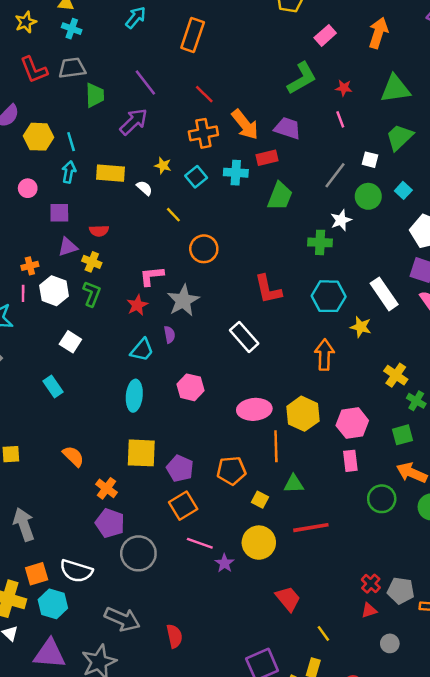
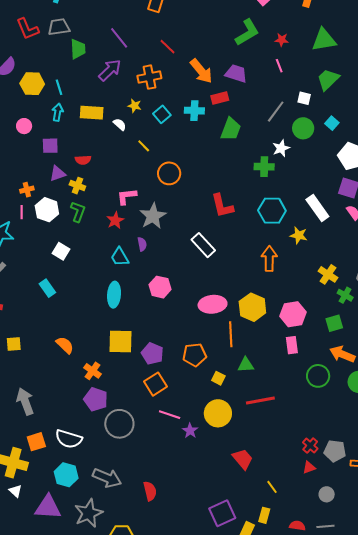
orange cross: (203, 133) -> (149, 77), moved
cyan trapezoid: (142, 350) -> (120, 257), turned 110
cyan hexagon: (53, 604) -> (66, 475), moved

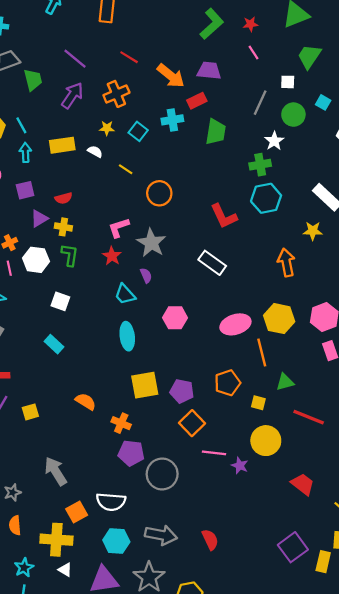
cyan hexagon: (272, 211) -> (266, 198), moved
red line: (260, 400) -> (309, 417), turned 44

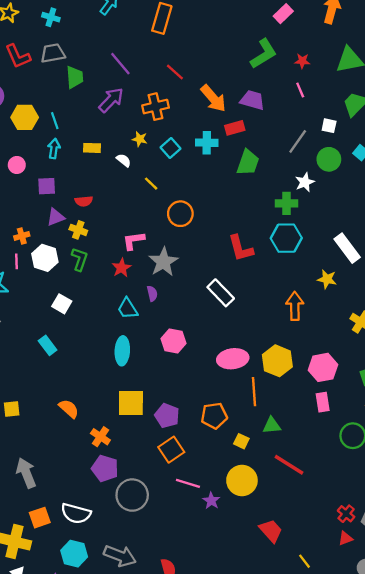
yellow rectangle: (62, 145) -> (92, 148), size x0.7

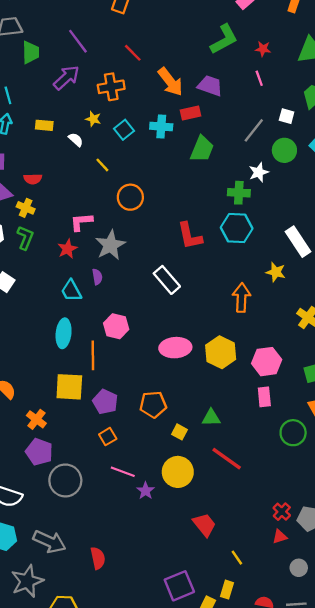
orange line: (254, 392) -> (93, 355), moved
orange square: (171, 450) -> (108, 437), size x0.7

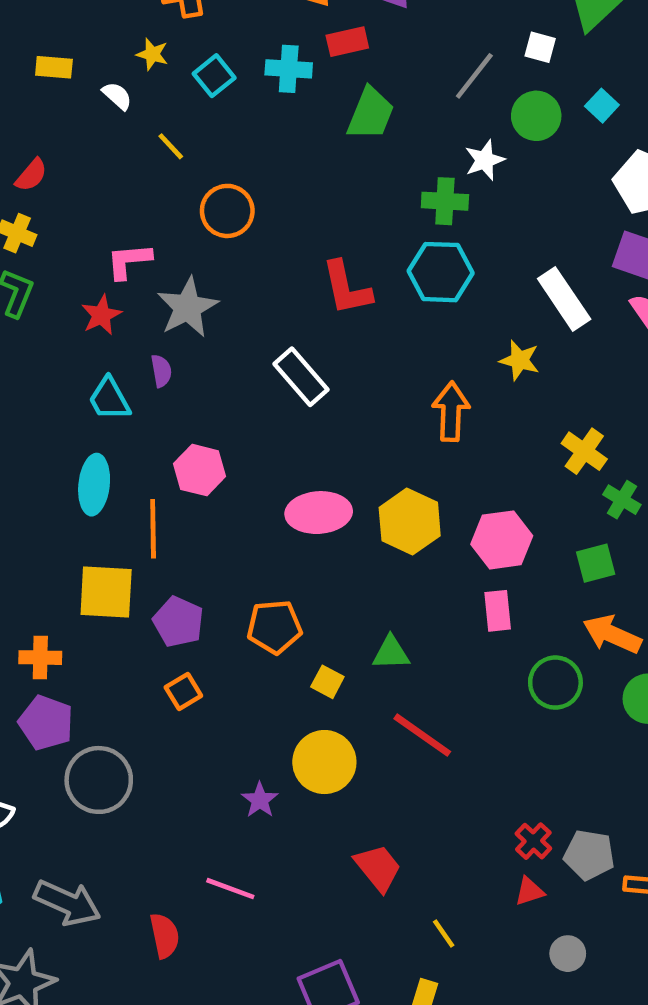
red semicircle: (33, 179) -> (31, 175), turned -48
orange cross: (36, 419) -> (40, 658), turned -36
pink line: (123, 472) -> (230, 889), moved

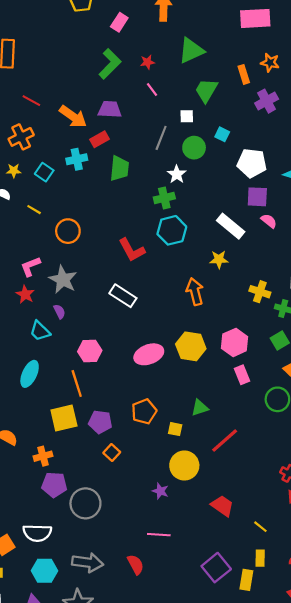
cyan ellipse: (94, 485) -> (30, 374), moved, turned 35
red line: (422, 735) -> (225, 440), turned -60

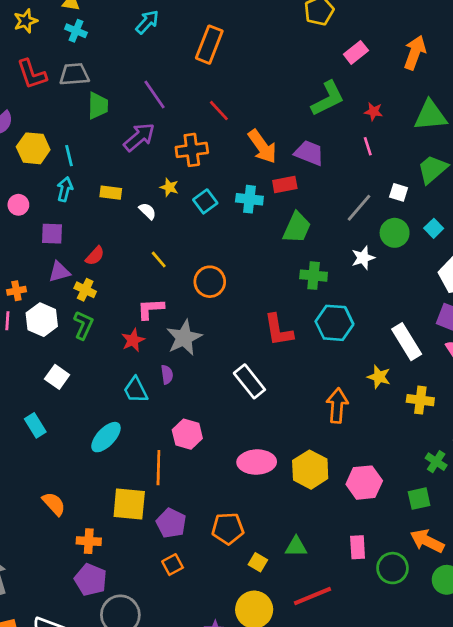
green cross: (164, 198) -> (314, 276), moved
yellow line: (34, 210) -> (159, 259), moved
yellow cross: (260, 292) -> (420, 400), moved, turned -30
pink rectangle: (242, 375) -> (358, 547), moved

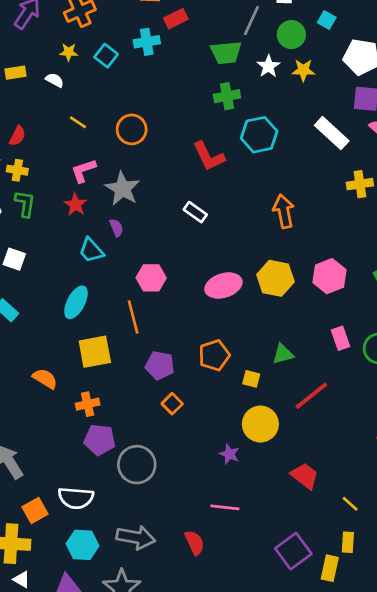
green trapezoid: (297, 228) -> (226, 53), moved, turned 76
yellow star: (379, 377) -> (303, 70), moved
white rectangle: (249, 381) -> (195, 212), size x0.7
yellow square: (129, 504) -> (95, 352), moved

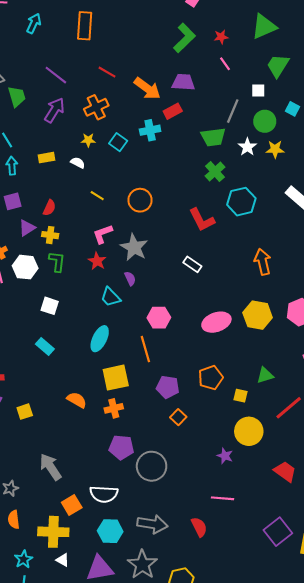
green cross: (227, 96) -> (215, 172), turned -30
orange cross: (88, 404) -> (114, 408), moved

